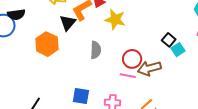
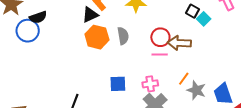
black triangle: (68, 23) -> (90, 15), turned 36
orange hexagon: (47, 44) -> (97, 37), moved
brown arrow: (149, 68) -> (179, 43), turned 30

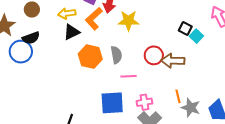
black triangle: (90, 15) -> (72, 32), moved
pink line: (160, 54) -> (129, 76), moved
orange line: (184, 79) -> (178, 96), turned -48
blue square: (118, 84) -> (112, 103), size x1.4

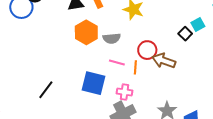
cyan square: (196, 36) -> (198, 25), moved
gray semicircle: (116, 55) -> (112, 38), turned 78
orange line: (178, 96) -> (135, 67), moved

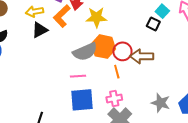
orange hexagon: (86, 32) -> (103, 47), moved
gray semicircle: (112, 38) -> (85, 52), size x1.4
pink line: (117, 62) -> (78, 76), moved

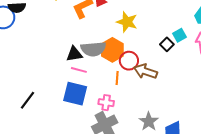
yellow star: (96, 17) -> (127, 22), moved
black triangle: (40, 30) -> (74, 54), moved

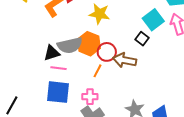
cyan square: (180, 35) -> (153, 20), size x1.5
black square: (167, 44) -> (142, 39), moved
orange line: (117, 78) -> (97, 71), turned 32

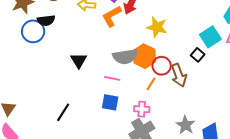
black triangle: (52, 53) -> (79, 60), moved, turned -48
brown arrow: (125, 60) -> (179, 75), turned -125
blue square: (58, 92) -> (110, 102), size x0.7

